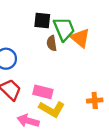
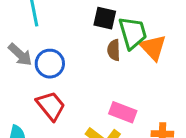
pink rectangle: (43, 92) -> (123, 112), moved

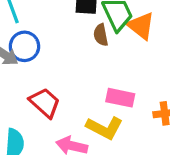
blue circle: (50, 64) -> (24, 46), moved

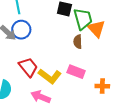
brown semicircle: (101, 35) -> (78, 42), moved
yellow L-shape: (105, 128) -> (50, 76), moved

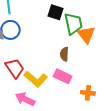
brown semicircle: (78, 42) -> (64, 54), moved

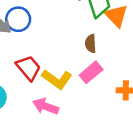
pink rectangle: (63, 76) -> (91, 72), turned -60

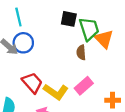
brown semicircle: (91, 44) -> (81, 52), moved

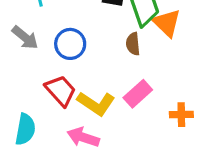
blue circle: (23, 43) -> (70, 44), moved

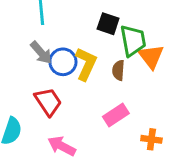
gray arrow: (25, 38) -> (41, 53), moved
yellow L-shape: (96, 103) -> (86, 64), moved, turned -108

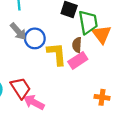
yellow L-shape: (86, 64) -> (57, 54), moved, turned -30
red trapezoid: (48, 102) -> (21, 88), moved
pink rectangle: (116, 115) -> (78, 60), moved

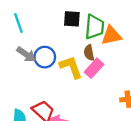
green trapezoid: (88, 22) -> (94, 27), turned 30
orange triangle: (102, 34) -> (111, 36), turned -50

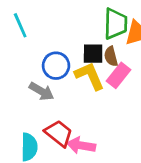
black square: (72, 19) -> (93, 54), moved
gray arrow: (26, 54) -> (41, 91), moved

